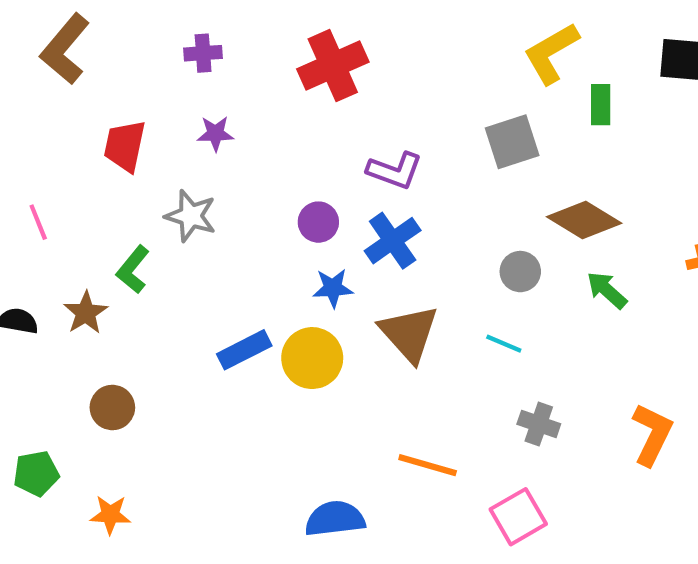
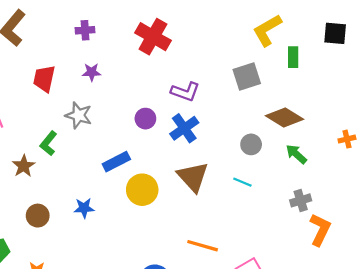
red cross: (333, 66) -> (153, 37), turned -36
blue star: (333, 288) -> (84, 208), moved
blue rectangle: (244, 350) -> (116, 162), moved
gray cross: (539, 424) -> (301, 200), moved, turned -36

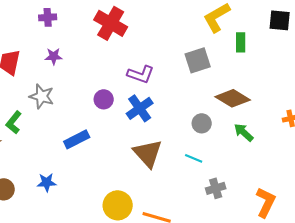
yellow circle: (142, 190) -> (118, 205), moved
gray cross: (301, 200) -> (216, 188), moved

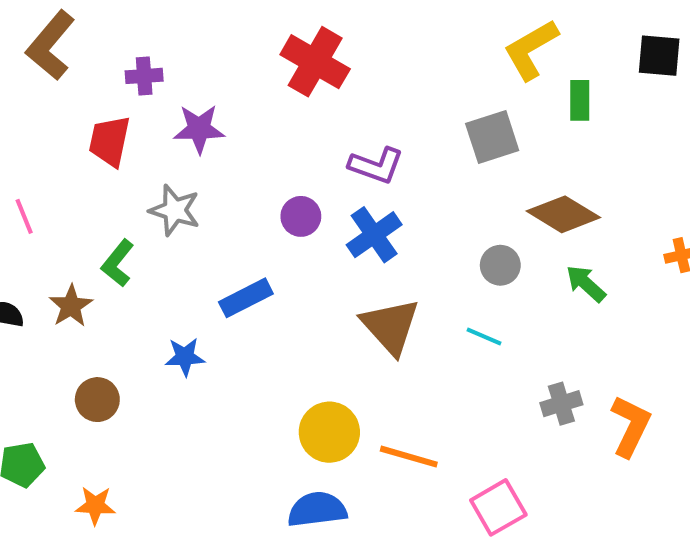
purple cross: (48, 17) -> (144, 76), moved
purple star: (54, 56) -> (199, 129), size x1.4
blue star: (47, 182) -> (185, 357), moved
gray cross: (216, 188) -> (561, 404), moved

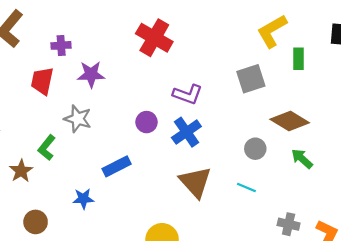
gray cross: (561, 404) -> (289, 224), turned 30

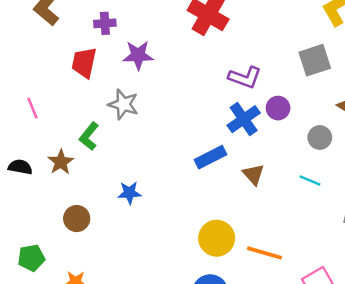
purple circle: (147, 122) -> (278, 108), moved
blue rectangle: (117, 166) -> (210, 157), moved
brown triangle: (195, 182) -> (253, 174), size x0.6

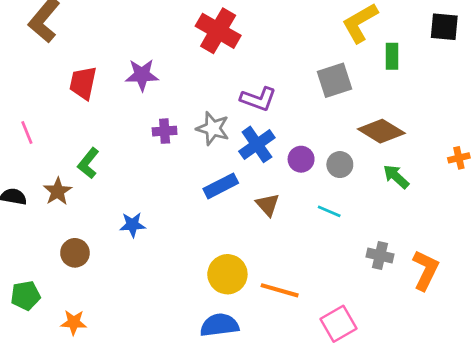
purple cross: (105, 23) -> (165, 131), moved
gray star: (123, 104) -> (213, 128), moved
purple circle: (278, 108) -> (301, 159), moved

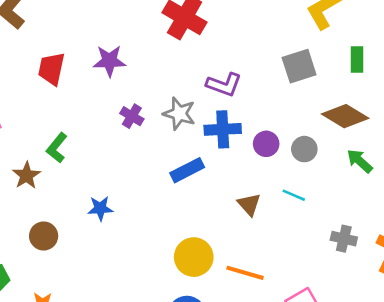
green rectangle: (392, 56) -> (357, 60), moved
purple cross: (165, 131) -> (132, 116), turned 35
blue cross: (257, 144) -> (223, 129), turned 32
brown triangle: (268, 205) -> (249, 204), moved

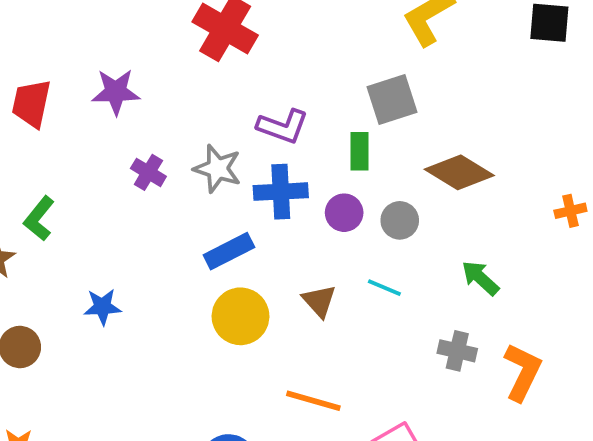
green rectangle: (357, 60) -> (359, 151), moved
green arrow: (360, 161) -> (480, 278), moved
yellow circle: (194, 257) -> (240, 316), moved

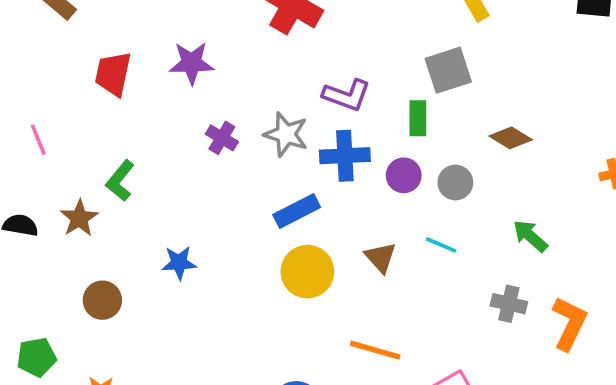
brown diamond: (459, 172) -> (511, 138), size x0.7

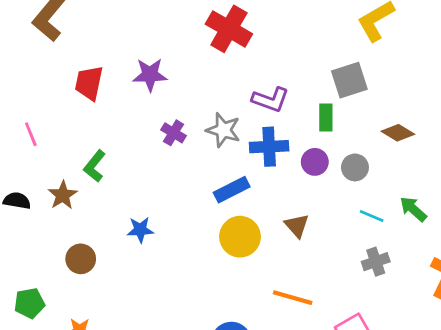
cyan line: (441, 245) -> (372, 216), moved
gray cross: (509, 304) -> (376, 262), moved, turned -32

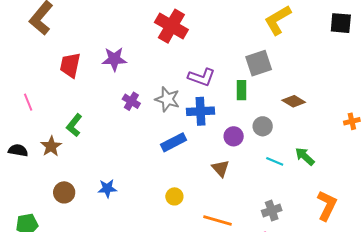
purple circle: (315, 162) -> (234, 136), moved
blue star: (140, 230) -> (107, 188), moved
yellow circle: (240, 237) -> (174, 196), moved, size x0.6
gray cross: (376, 262) -> (272, 211), moved

